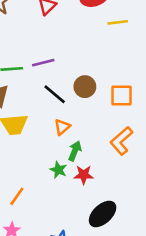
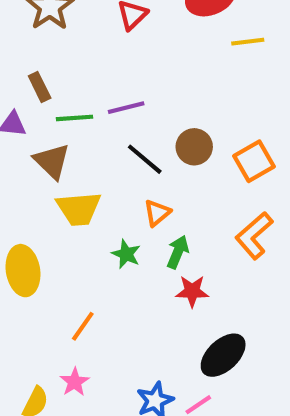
orange square: (121, 95) -> (254, 161), turned -30
green star: (58, 170) -> (126, 254), moved

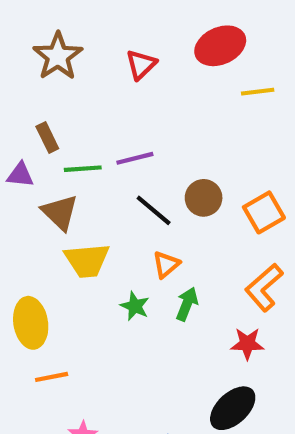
red star: (192, 291) -> (247, 344), moved
orange line: (83, 326) -> (52, 377), moved, turned 44

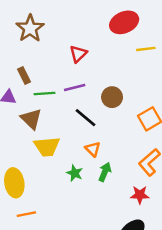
red triangle: (141, 65) -> (78, 54), moved
brown circle: (204, 198) -> (112, 97), moved
orange triangle: (166, 265) -> (93, 149), turned -35

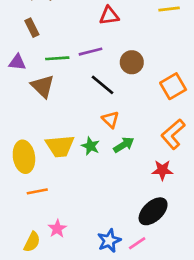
red triangle: (78, 54) -> (109, 16), moved, turned 36
brown rectangle: (24, 75) -> (32, 28), moved
yellow trapezoid: (47, 147) -> (60, 146), moved
green arrow: (105, 172) -> (124, 145), turned 36

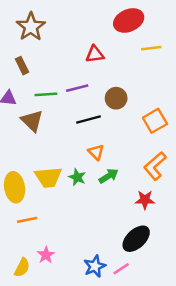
black line: (102, 85) -> (89, 120), turned -55

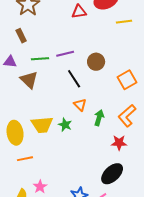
red triangle: (95, 54) -> (79, 12), moved
black line: (89, 120) -> (74, 79), turned 72
green arrow: (109, 176) -> (99, 118), moved, turned -42

